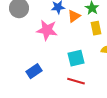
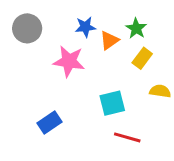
yellow rectangle: (96, 28) -> (142, 58), turned 48
red line: (76, 81) -> (127, 137), moved

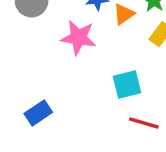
blue rectangle: (50, 123) -> (38, 113), moved

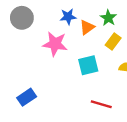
cyan square: (127, 84) -> (88, 65), moved

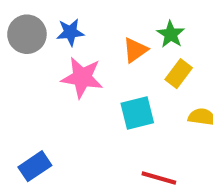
blue star: (68, 17) -> (70, 32), moved

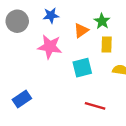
blue star: (70, 32) -> (51, 15), moved
yellow rectangle: (179, 74) -> (107, 44), turned -35

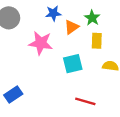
blue star: (51, 15) -> (53, 13), moved

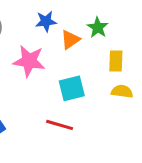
yellow rectangle: (97, 41) -> (116, 61), moved
red line: (85, 101) -> (60, 125), moved

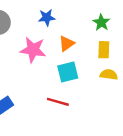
green star: (98, 27) -> (101, 22), moved
orange triangle: (70, 40) -> (67, 44), moved

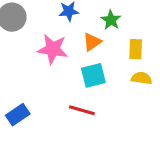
green star: (101, 22) -> (111, 20), moved

